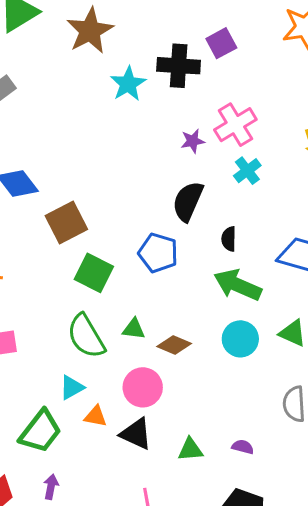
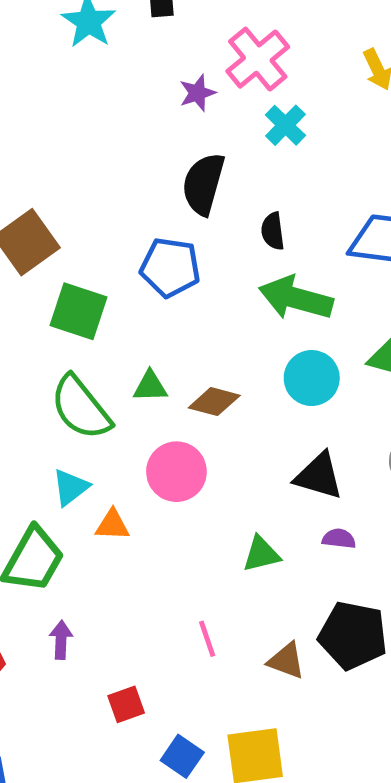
black triangle: (136, 434) -> (319, 476), moved

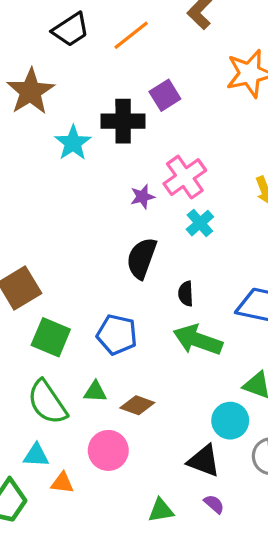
blue pentagon: (170, 267) -> (117, 335), moved
cyan circle: (312, 378) -> (230, 421), moved
cyan triangle: (71, 487) -> (36, 455), turned 36
purple semicircle: (339, 539) -> (214, 504), turned 30

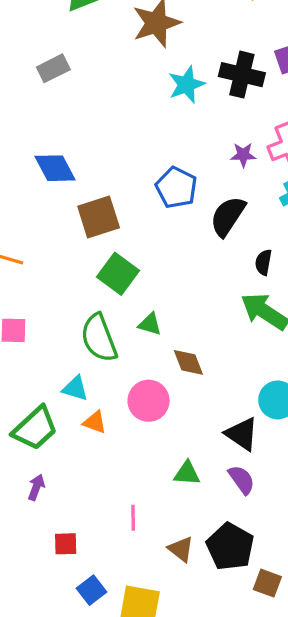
blue pentagon: (117, 335) -> (176, 188), moved
green triangle: (95, 392) -> (150, 324), moved
brown diamond: (137, 405) -> (188, 362), turned 36
purple semicircle: (214, 504) -> (242, 480), size x1.4

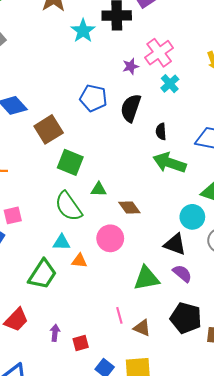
green triangle: (187, 473) -> (146, 278), size x1.5
purple arrow: (36, 487) -> (55, 333), moved
brown triangle: (181, 549) -> (142, 328), moved

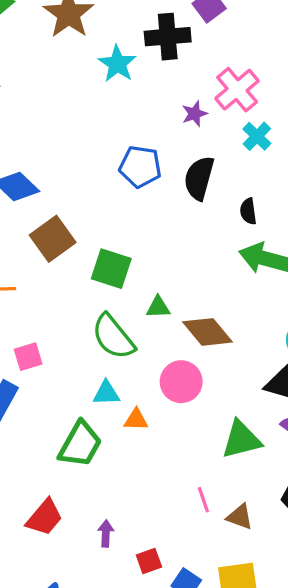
brown square: (49, 129) -> (53, 239), moved
brown diamond: (129, 207) -> (208, 332), size x1.4
red square: (81, 343) -> (149, 561), moved

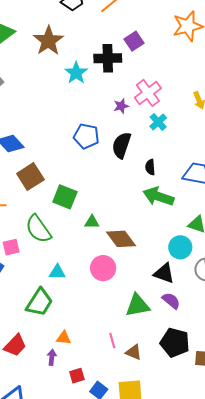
green semicircle: (113, 337) -> (38, 229), moved
orange triangle: (136, 420) -> (64, 338), moved

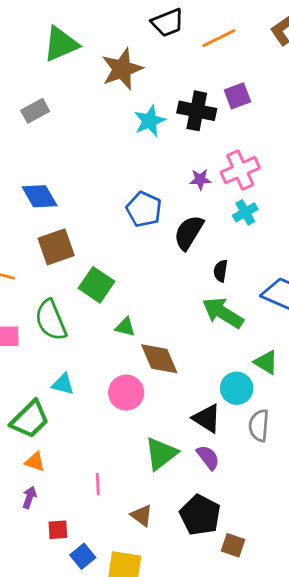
green triangle: (137, 305) -> (161, 454), turned -40
orange triangle: (64, 338) -> (35, 462), moved
pink line: (112, 340) -> (98, 484), moved

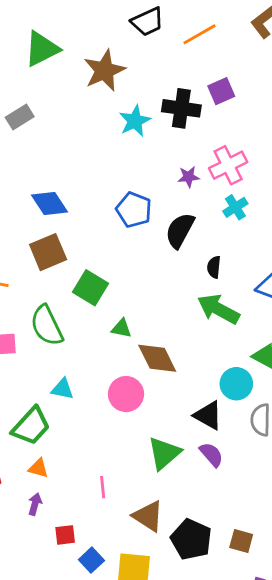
blue diamond: (40, 196) -> (49, 203), moved
brown triangle: (142, 515) -> (148, 516), size x1.4
black pentagon: (200, 515) -> (191, 539), moved

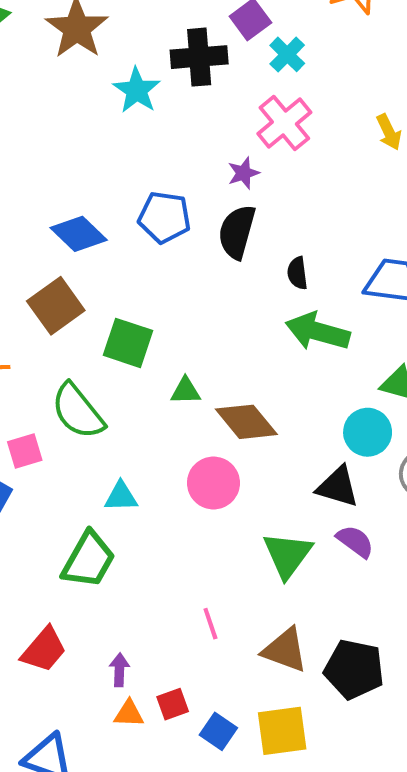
purple star: (189, 177) -> (243, 173), moved
blue diamond: (49, 203) -> (79, 234), moved
cyan cross: (235, 207) -> (287, 54), moved
orange triangle: (38, 468) -> (129, 714), moved

